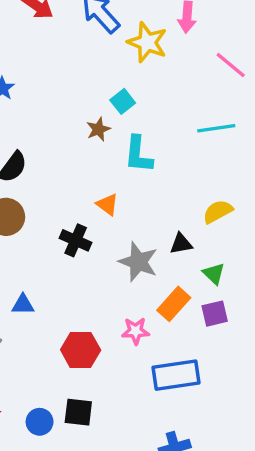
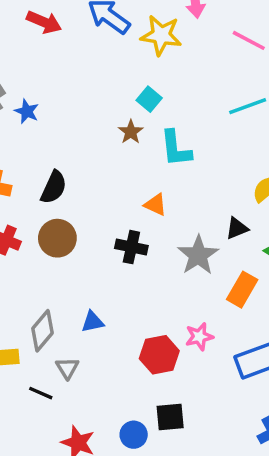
gray star: (138, 262) -> (198, 255), turned 30
pink star: (136, 331) -> (199, 337), moved

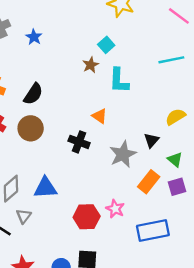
blue star: (27, 111) -> (34, 37), moved
black triangle: (237, 228) -> (151, 140), turned -35
blue triangle: (93, 322) -> (45, 188), size x1.5
pink star: (199, 337) -> (115, 209), turned 30

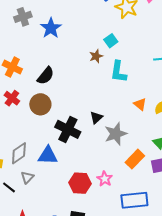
blue star: (34, 37) -> (51, 28), size x1.5
orange triangle: (100, 116) -> (140, 104), moved
black triangle: (151, 140) -> (96, 118), moved
black cross: (79, 142) -> (68, 129), moved, size x1.4

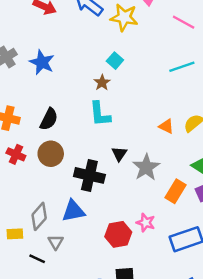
cyan L-shape: (118, 72) -> (100, 114), moved

